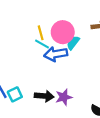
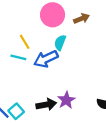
pink circle: (63, 32) -> (53, 15), moved
cyan line: (42, 44) -> (18, 57), moved

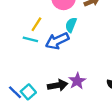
yellow line: (25, 42) -> (36, 24), turned 64

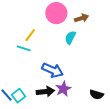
cyan semicircle: (71, 25) -> (70, 38), moved
blue arrow: (57, 41) -> (53, 70), moved, turned -135

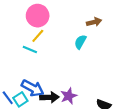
pink circle: (56, 13) -> (38, 16), moved
blue arrow: (53, 70) -> (33, 88), moved

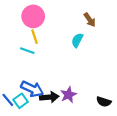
brown arrow: (94, 22) -> (90, 20), turned 72
yellow line: (38, 36) -> (35, 37), turned -56

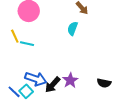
yellow line: (35, 37) -> (15, 36), moved
black arrow: (49, 97) -> (53, 85), turned 144

